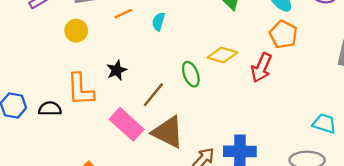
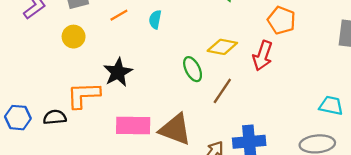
black star: (117, 70) -> (118, 72), size x1.4
orange L-shape: (80, 89) -> (83, 95), turned 96
brown line: (153, 95) -> (222, 91), moved
pink rectangle: (127, 124) -> (133, 125), turned -36

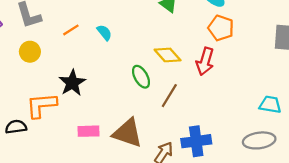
cyan semicircle: (155, 20) -> (104, 33), turned 133
yellow diamond: (222, 47) -> (168, 55), turned 40
pink rectangle: (133, 125) -> (89, 131), size x0.7

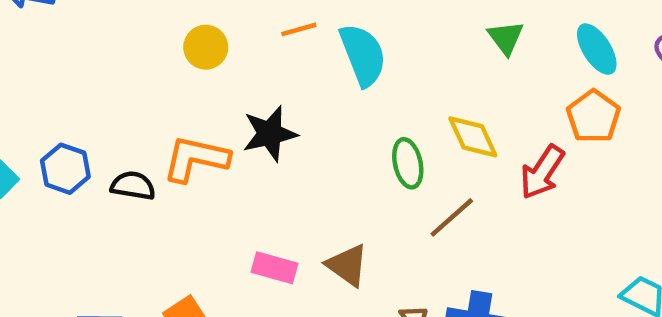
cyan semicircle: (104, 33) -> (363, 55), size x1.8
pink rectangle: (89, 131) -> (275, 268), moved
brown triangle: (127, 133) -> (347, 265), size x0.7

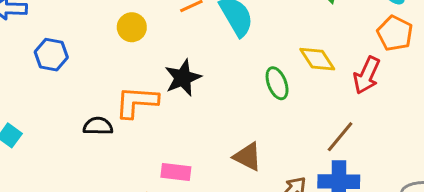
blue hexagon: (65, 169) -> (51, 55), moved
brown line: (452, 217) -> (340, 137), moved
pink rectangle: (275, 268) -> (176, 172), moved

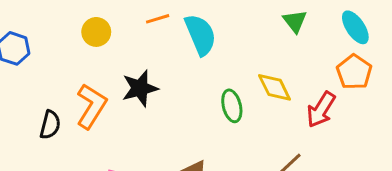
orange L-shape: (137, 102) -> (91, 106), turned 111
black semicircle: (98, 126) -> (50, 125), turned 96

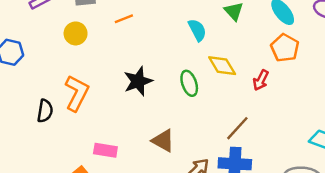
cyan semicircle: (200, 35) -> (197, 30), moved, size x0.7
black star: (140, 88) -> (138, 81), moved
red arrow: (321, 110) -> (261, 80), size x0.7

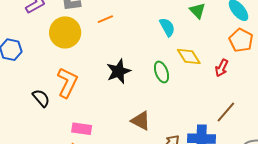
yellow circle: (76, 33) -> (65, 32), size x1.6
black semicircle: (45, 111) -> (41, 98), turned -48
brown line: (237, 128) -> (226, 112), moved
pink rectangle: (105, 150) -> (82, 129), moved

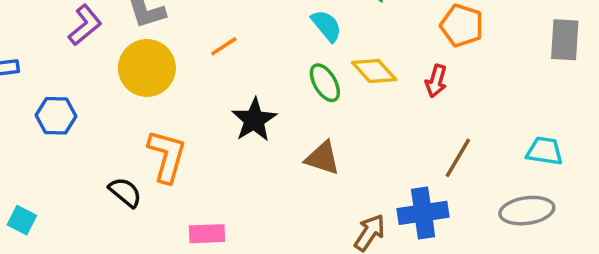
orange line: (105, 19) -> (224, 46), moved
green ellipse: (162, 72) -> (325, 83), moved
brown triangle: (141, 121) -> (323, 158), moved

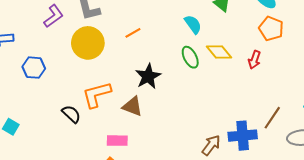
orange L-shape: (167, 156) -> (97, 94), turned -124
brown triangle: (323, 158) -> (132, 106), moved
brown line: (458, 158) -> (272, 118), moved

